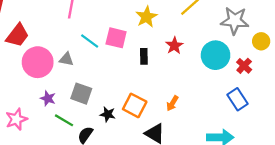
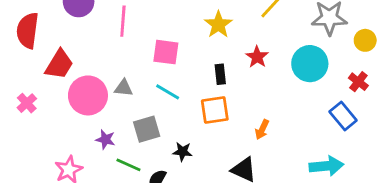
pink square: (116, 38) -> (166, 52), moved
cyan line: (90, 41) -> (168, 92), moved
red cross: (244, 66) -> (358, 82), moved
gray square: (81, 94) -> (147, 129), turned -30
orange square: (135, 105) -> (215, 110), moved, turned -30

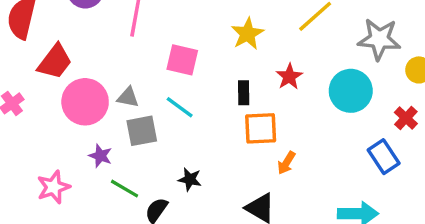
orange square: (215, 110) -> (261, 128), moved
gray square: (147, 129) -> (142, 131), moved

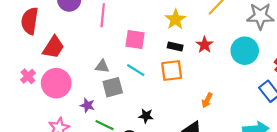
black rectangle: (244, 93) -> (175, 47), moved, turned -72
pink circle: (85, 102) -> (56, 83), moved
orange square: (261, 128) -> (172, 70), moved

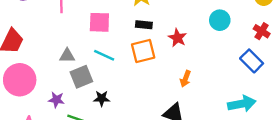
red star: (205, 45) -> (178, 38), moved
cyan circle: (245, 51) -> (220, 20), size x0.7
black star: (146, 116) -> (102, 98), moved

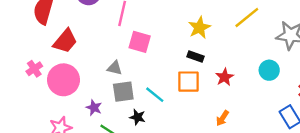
pink square: (99, 22) -> (140, 42), moved
cyan line: (104, 55) -> (155, 95), moved

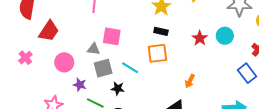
pink square: (140, 42) -> (112, 36), moved
red star: (225, 77) -> (200, 38), moved
pink circle: (63, 80) -> (64, 62), moved, size x0.7

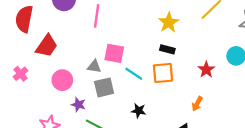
red star: (200, 38) -> (206, 70), moved
cyan line: (130, 68) -> (134, 74), moved
black star: (118, 88) -> (139, 111), moved

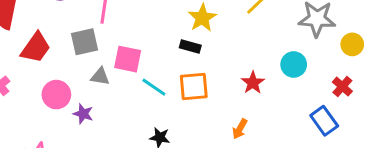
black rectangle: (167, 49) -> (190, 47), moved
gray square: (104, 87) -> (85, 42), moved
purple star: (78, 105) -> (83, 114), moved

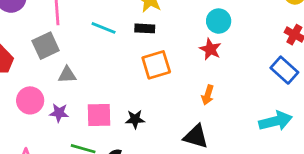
pink square: (128, 59) -> (99, 115), moved
cyan circle: (294, 64) -> (219, 21), moved
cyan line: (154, 87) -> (104, 28), moved

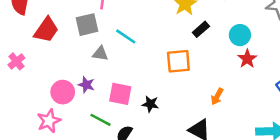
cyan line: (104, 28) -> (126, 36), moved
black rectangle: (145, 28) -> (201, 29), moved, turned -56
red star: (210, 49) -> (247, 59), moved
pink circle: (30, 100) -> (63, 92), moved

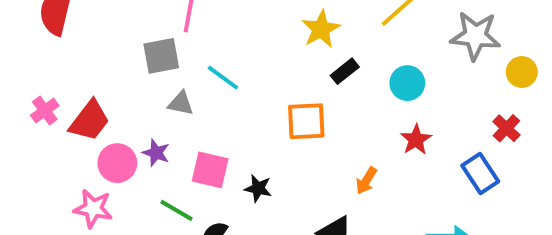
red trapezoid: (46, 30) -> (89, 121), moved
red star: (247, 59) -> (416, 140), moved
pink star: (49, 121) -> (93, 209), turned 30

